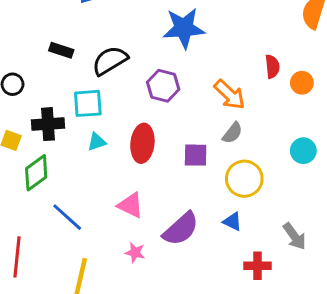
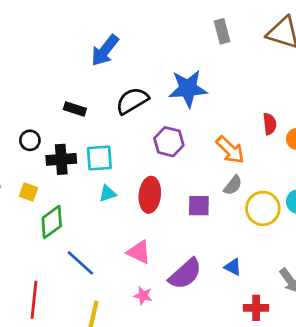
black semicircle: (110, 61) -> (132, 101), moved
black cross: (48, 124) -> (61, 159), moved
yellow circle: (244, 179) -> (263, 208), moved

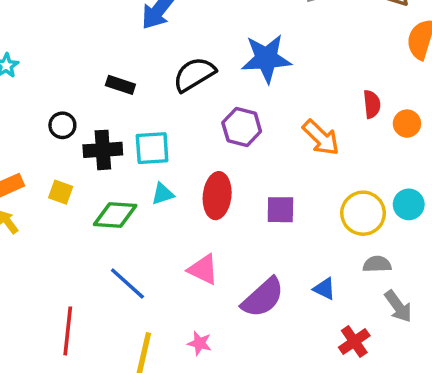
gray semicircle: (233, 185) -> (377, 264), moved, turned -130
green diamond: (52, 222) -> (115, 215), moved, turned 40
pink star: (143, 296) -> (200, 343), moved
red cross: (256, 308) -> (354, 342), turned -35

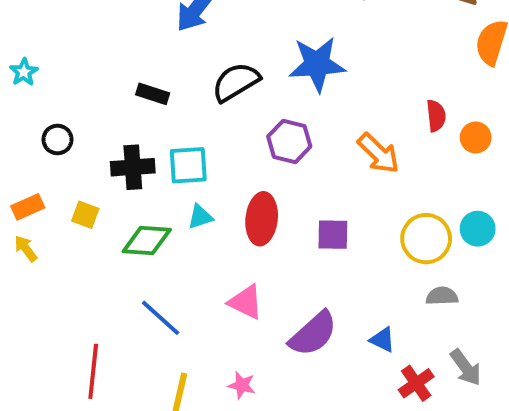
black circle: (62, 125) -> (57, 139), moved
blue triangle: (324, 289) -> (382, 340), moved
gray arrow: (398, 306) -> (466, 367), moved

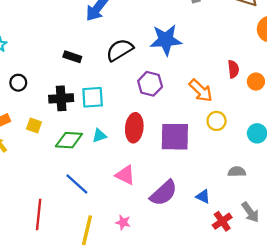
cyan triangle: (200, 217) -> (99, 136), moved
purple square: (333, 235) -> (175, 137), size x1.6
yellow circle: (426, 239) -> (217, 121), moved, size x0.7

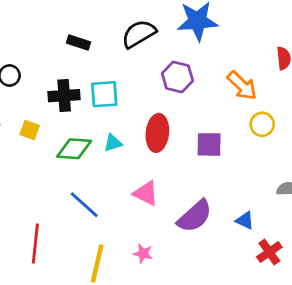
purple square: (175, 137) -> (209, 144), size x0.7

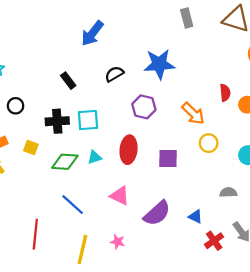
black semicircle: (139, 34) -> (114, 74), size x0.7
black rectangle: (78, 42) -> (68, 81), turned 35

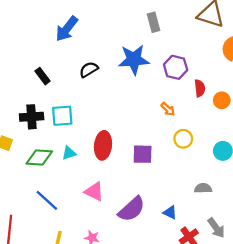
gray rectangle: (187, 18) -> (154, 22), moved
purple hexagon: (144, 107) -> (176, 67), moved
orange arrow: (193, 113) -> (168, 109), size x0.6

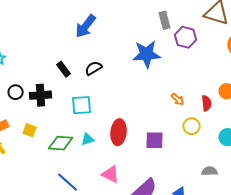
purple hexagon: (176, 67) -> (186, 37), moved
black semicircle: (89, 70) -> (94, 68), moved
red semicircle: (200, 88) -> (207, 103), moved
black cross: (32, 117) -> (41, 95), moved

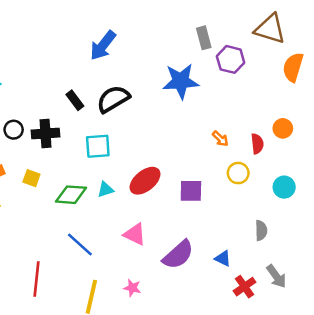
black semicircle: (94, 68) -> (113, 99), size x1.5
red ellipse: (119, 132) -> (145, 181), turned 45
gray semicircle: (210, 171) -> (261, 230), turned 91

